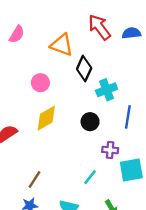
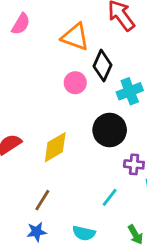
pink circle: (40, 83) -> (75, 83), moved
yellow diamond: (46, 118) -> (55, 147), moved
black circle: (90, 122) -> (110, 130), size x1.5

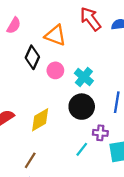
black diamond: (102, 66) -> (32, 57), moved
cyan cross: (130, 91) -> (84, 77), moved, turned -30
cyan line: (110, 197) -> (82, 149), moved

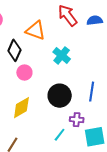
pink circle: (55, 70) -> (24, 73), moved
cyan cross: (84, 77) -> (62, 55), moved

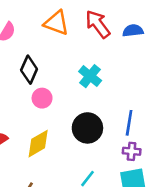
orange triangle: (35, 30) -> (56, 23), moved
purple cross: (77, 120) -> (132, 151), moved

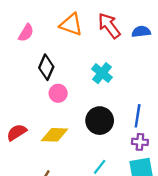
yellow diamond: (38, 144) -> (55, 135), turned 32

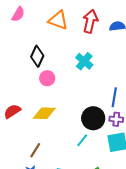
red arrow: (109, 26) -> (90, 21), turned 50
pink semicircle: (26, 33) -> (18, 14), moved
black circle: (100, 121) -> (93, 118), moved

